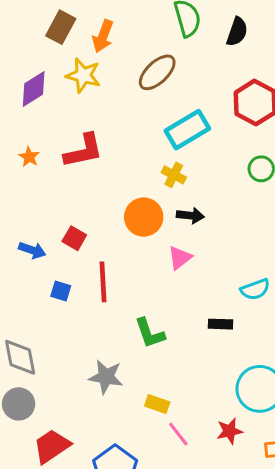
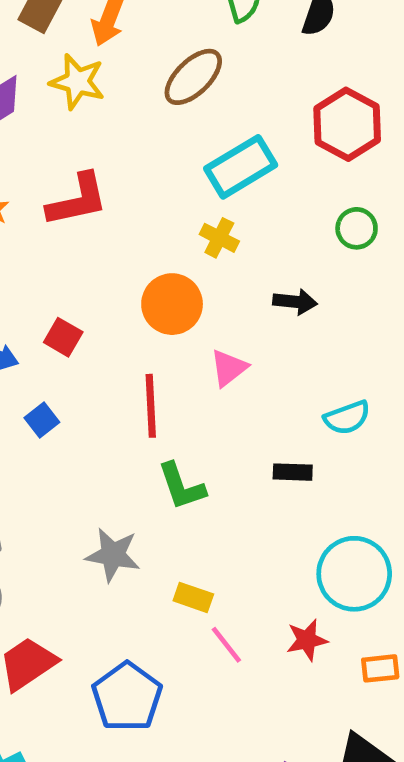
black arrow: (190, 216) -> (295, 302), moved
red line: (103, 282) -> (151, 406), moved
blue square: (61, 291) -> (42, 420), turned 35

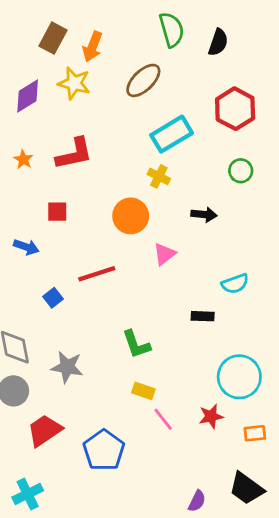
red square: (63, 337) -> (57, 212), moved, turned -30
red line: (151, 406) -> (97, 274), moved, turned 75
blue square: (42, 420) -> (53, 298), moved
green L-shape: (181, 486) -> (136, 344), moved
gray star: (113, 555) -> (67, 367), moved

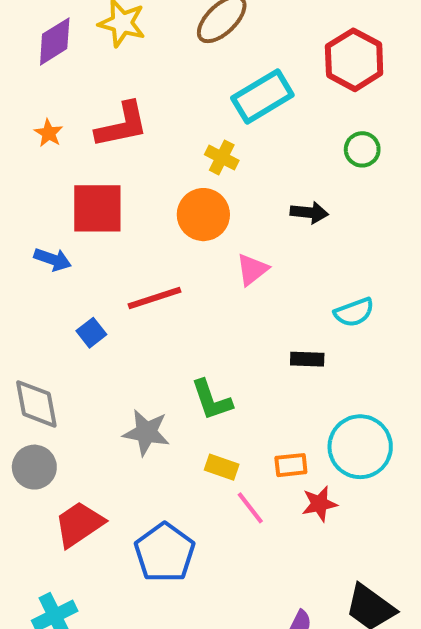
yellow cross: (159, 176) -> (222, 158), moved
red square: (57, 212) -> (97, 208), size x1.8
gray star: (67, 367) -> (146, 432), moved
orange rectangle: (255, 433) -> (291, 465), moved

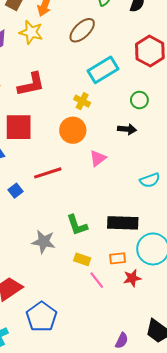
green circle: (362, 149) -> (139, 100), moved
black rectangle: (307, 359) -> (123, 223), moved, size x1.8
blue pentagon: (165, 553) -> (42, 317), moved

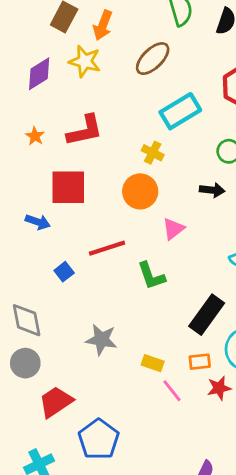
black rectangle: (123, 223) -> (207, 315), turned -56
green L-shape: (77, 225) -> (151, 276), moved

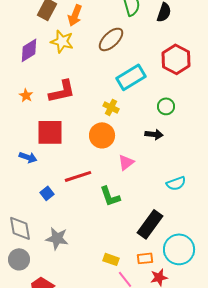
gray star: (101, 340) -> (57, 238), moved

